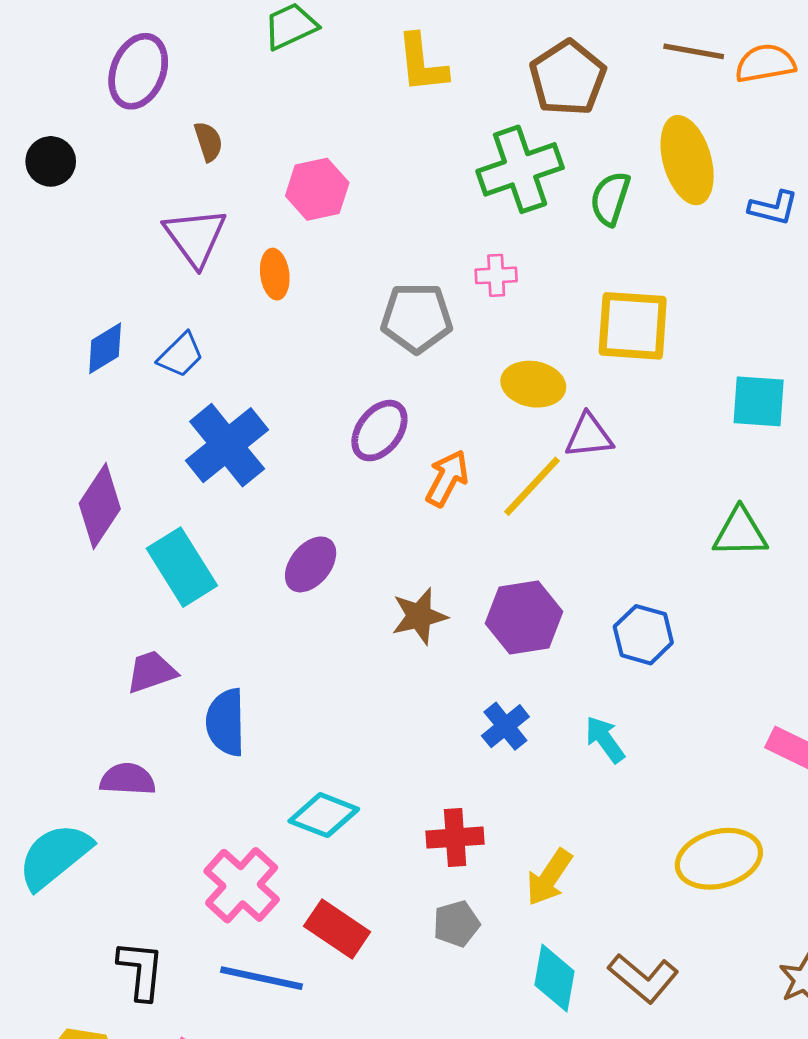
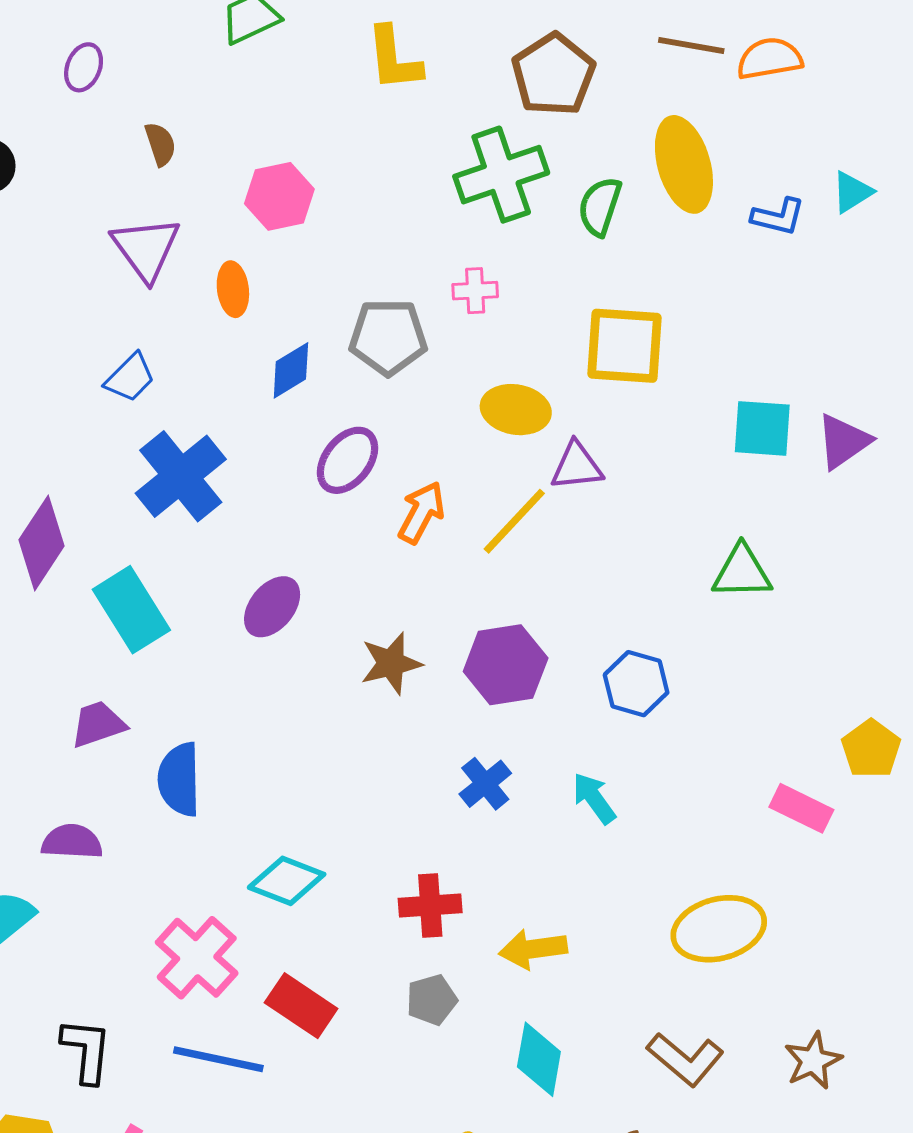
purple ellipse: (138, 71) -> (84, 67), size x0.6
blue diamond: (105, 348) -> (291, 370), moved
yellow arrow: (549, 877) -> (533, 949), turned 48
brown L-shape: (643, 978) -> (685, 1059), moved

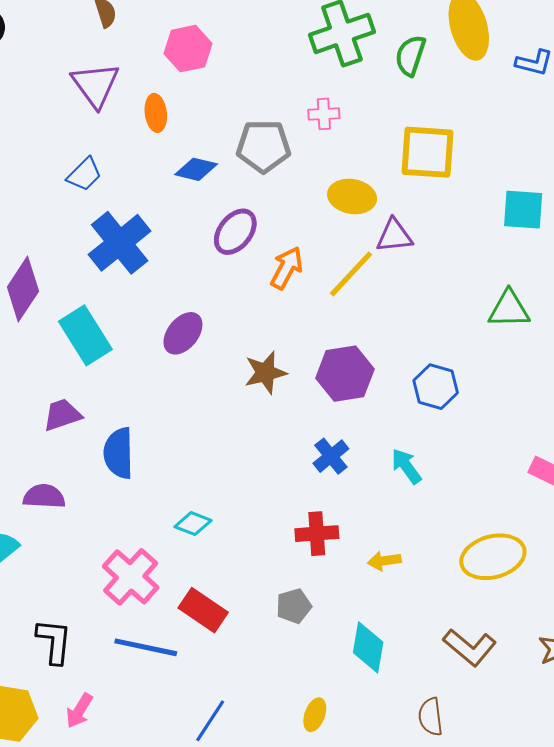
blue diamond: (291, 370) -> (196, 169), turned 45
cyan diamond: (287, 881) -> (193, 524), size x0.7
red cross: (430, 906) -> (317, 534), moved
yellow arrow: (533, 949) -> (384, 561), moved, size x0.7

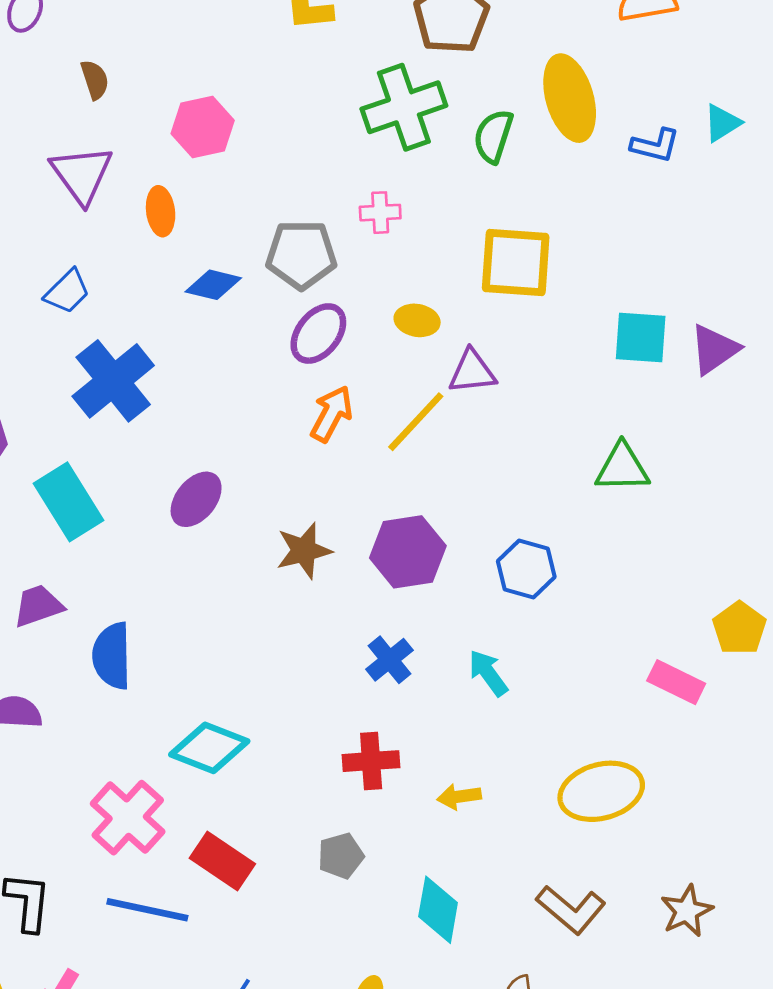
yellow ellipse: (352, 196) -> (417, 320), size x0.7
purple ellipse: (235, 232) -> (318, 334), moved
cyan diamond: (193, 524) -> (209, 748), size x1.6

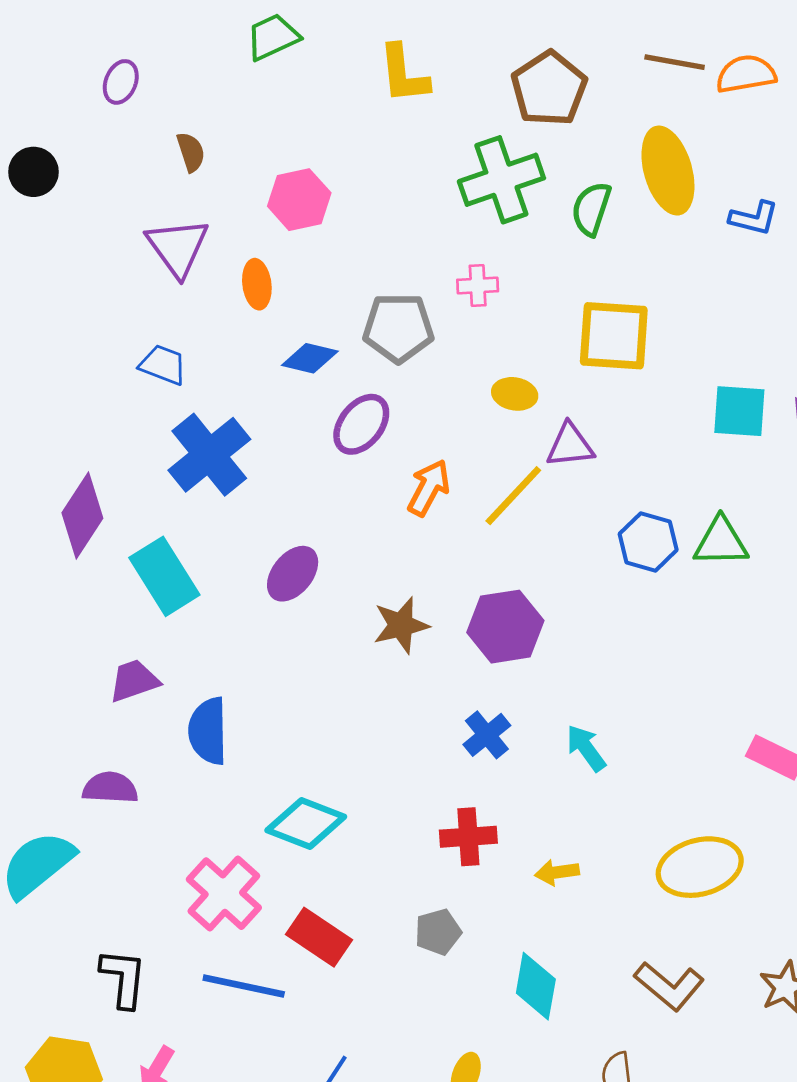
blue trapezoid: (67, 291) -> (163, 365), turned -114
purple ellipse: (318, 334) -> (361, 424), moved
blue hexagon: (526, 569) -> (648, 542), moved

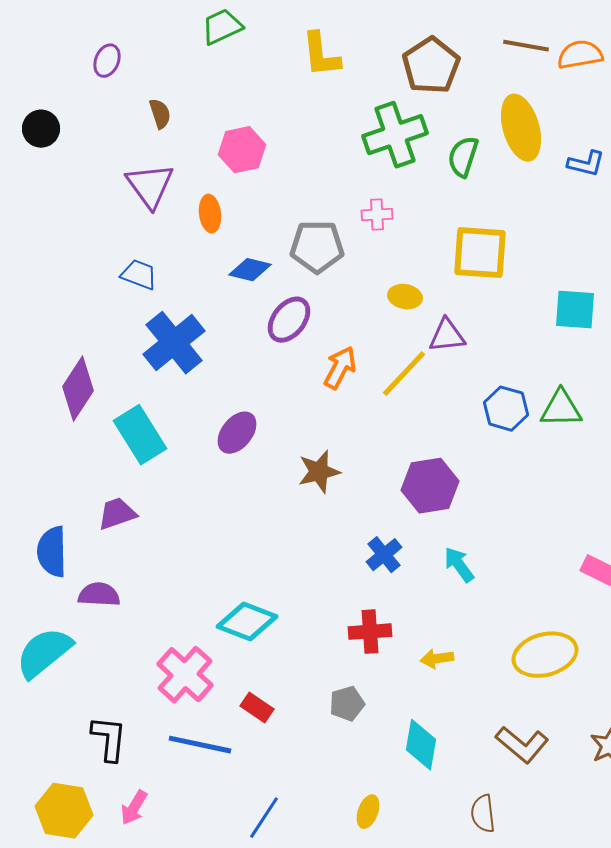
purple hexagon: (505, 627) -> (430, 486), moved
blue semicircle: (208, 731) -> (52, 552), moved
red rectangle: (319, 937) -> (257, 708), size x0.7

